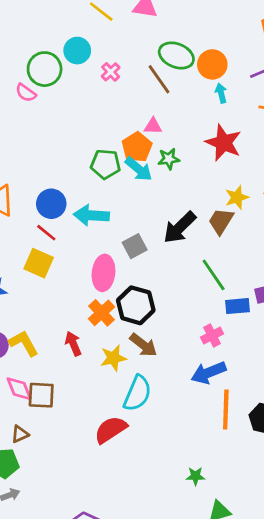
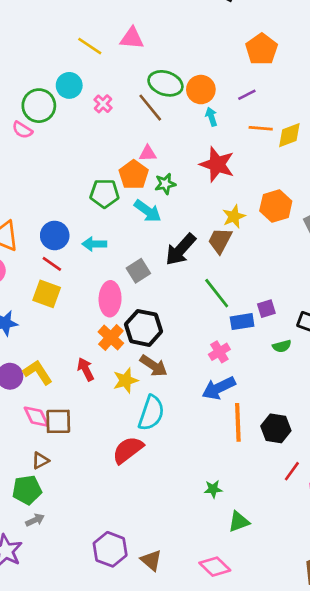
cyan arrow: (139, 169) -> (148, 211), moved
cyan arrow: (91, 215) -> (94, 244), size x0.7

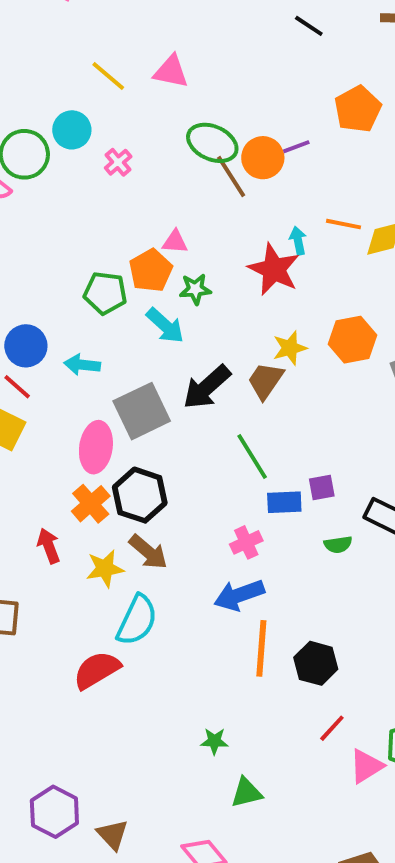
purple line: (247, 95) -> (296, 147), moved
brown line: (150, 108) -> (231, 177), moved
cyan arrow: (211, 117) -> (298, 241), moved
gray square: (138, 271) -> (142, 411), size x1.6

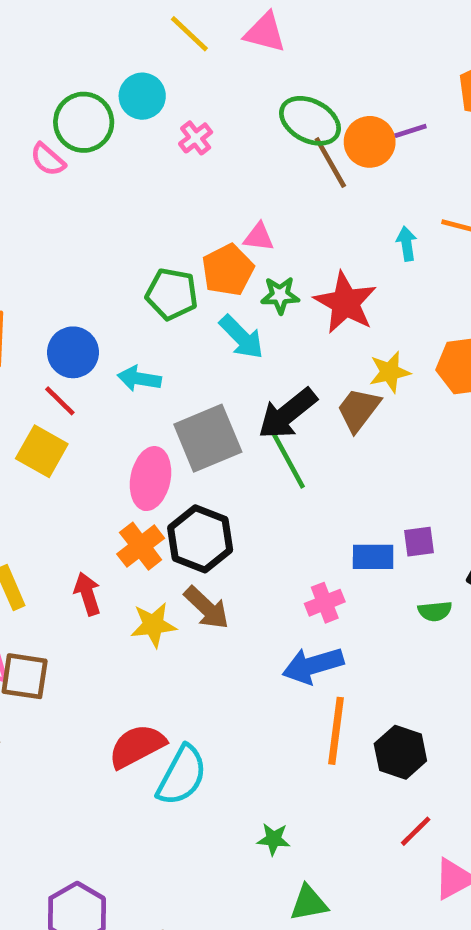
red star: (274, 269) -> (345, 303), moved
green line: (252, 457) -> (289, 461), moved
cyan semicircle: (137, 620) -> (182, 775), moved

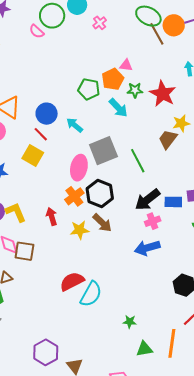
cyan arrow: (139, 379) -> (75, 125), turned 30
black arrow: (287, 414) -> (147, 200), moved
orange line: (336, 731) -> (172, 343), moved

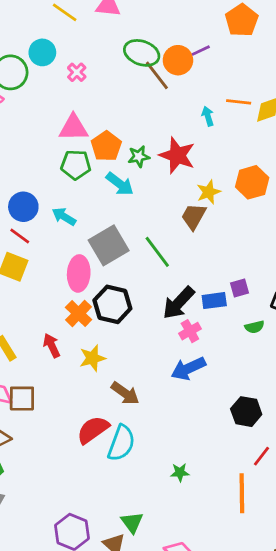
pink triangle: (126, 65) -> (73, 128), moved, size x1.6
brown arrow: (102, 223) -> (125, 393), moved
green triangle: (144, 349) -> (132, 522), moved, turned -48

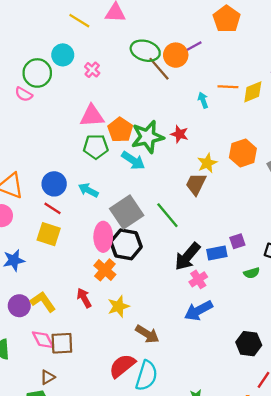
red star: (177, 155) -> (180, 134), size x0.6
green star: (139, 157) -> (148, 137), size x1.8
black hexagon: (112, 304) -> (126, 244), moved

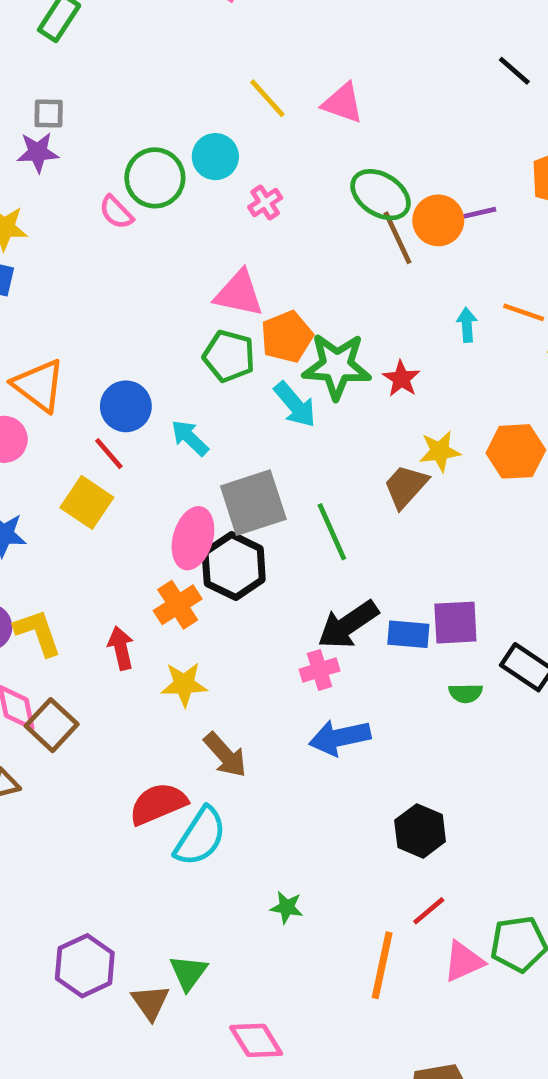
purple square: (237, 241) -> (455, 623), size x1.5
pink cross: (198, 279) -> (320, 670), moved
brown square: (62, 343) -> (52, 725), turned 30

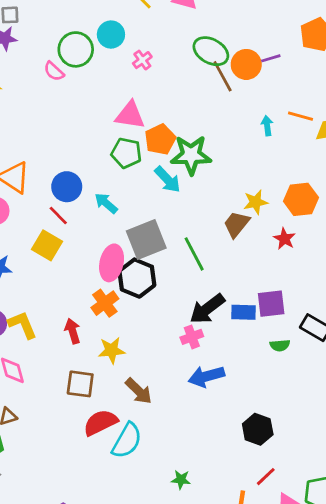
red star: (401, 379) -> (284, 239), moved
brown square: (52, 725) -> (80, 384), moved, turned -32

